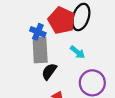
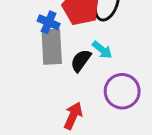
black semicircle: (49, 71) -> (81, 61), moved

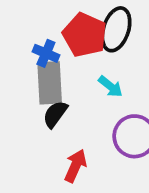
black semicircle: (81, 61) -> (55, 114), moved

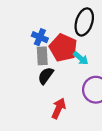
red pentagon: (85, 35) -> (63, 48), moved
gray rectangle: (50, 83) -> (42, 56), size x0.7

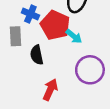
gray rectangle: (42, 56) -> (16, 36), moved
black semicircle: (46, 76) -> (37, 55), turned -48

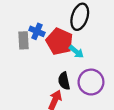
gray rectangle: (16, 36) -> (23, 40), moved
black semicircle: (37, 55) -> (64, 81), moved

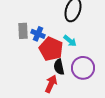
blue cross: (37, 31) -> (38, 34), moved
red pentagon: (59, 42) -> (51, 49), moved

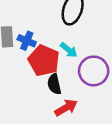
purple circle: (83, 68) -> (94, 71), moved
red arrow: (51, 84) -> (66, 108), moved, turned 36

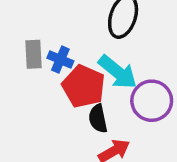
cyan arrow: (69, 50) -> (118, 72), size x1.6

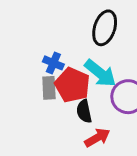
gray rectangle: (33, 54) -> (49, 88), moved

